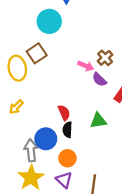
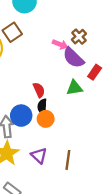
purple semicircle: (99, 80) -> (73, 58), size x1.5
green triangle: (98, 121) -> (75, 88), moved
orange circle: (67, 158) -> (46, 119), moved

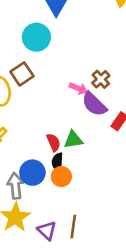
green triangle: (75, 88) -> (73, 140), moved
purple triangle: (39, 156) -> (47, 230), moved
brown line: (68, 160) -> (73, 227), moved

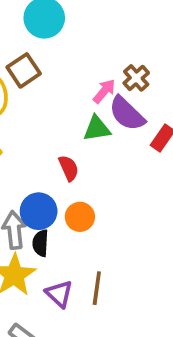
pink arrow: (78, 88) -> (104, 91), turned -72
green triangle: (73, 140) -> (97, 129), moved
black semicircle: (57, 162) -> (40, 243), moved

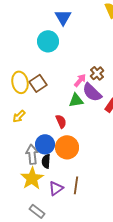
brown square: (24, 70) -> (38, 83), moved
orange circle: (80, 217) -> (67, 147), size x1.5
purple triangle: (59, 294) -> (56, 188), turned 42

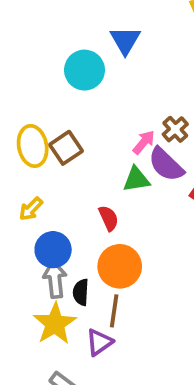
blue triangle: (63, 17) -> (125, 40), moved
blue circle: (45, 144) -> (53, 250), moved
brown line: (76, 185) -> (114, 311), moved

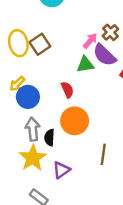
blue circle: (53, 250) -> (28, 97), moved
brown line: (114, 311) -> (103, 154), moved

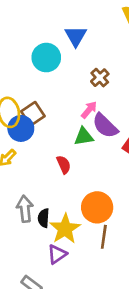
brown cross: (110, 32) -> (100, 78), moved
blue circle: (28, 97) -> (21, 128), moved
orange circle: (75, 121) -> (97, 207), moved
yellow star: (33, 158) -> (65, 229), moved

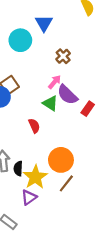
green triangle: (84, 136) -> (50, 103), turned 42
brown line: (104, 237) -> (66, 183), turned 30

